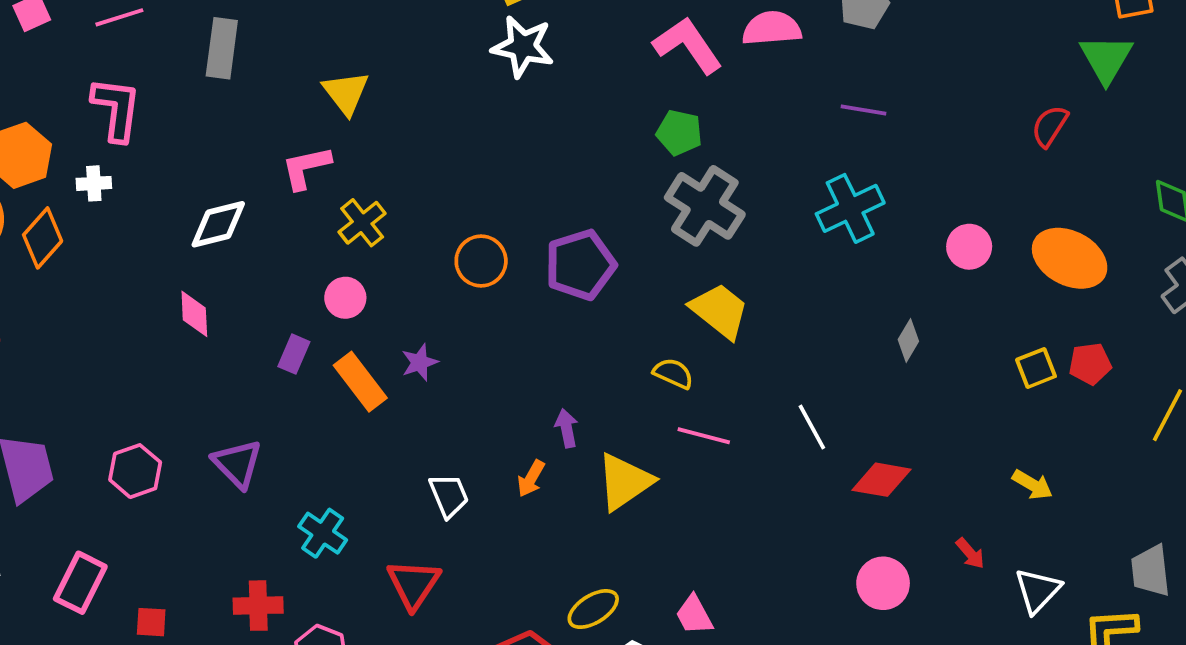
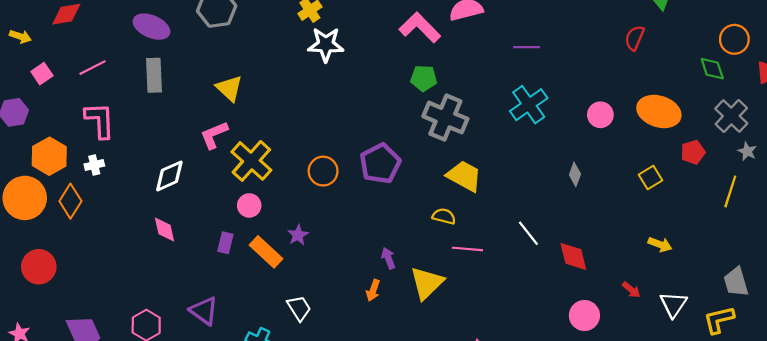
yellow cross: (362, 223) -> (251, 161), size x1.5
red pentagon: (1090, 364) -> (693, 152), moved
red diamond: (882, 480) -> (573, 256), turned 76
white trapezoid: (449, 496) -> (299, 308), moved

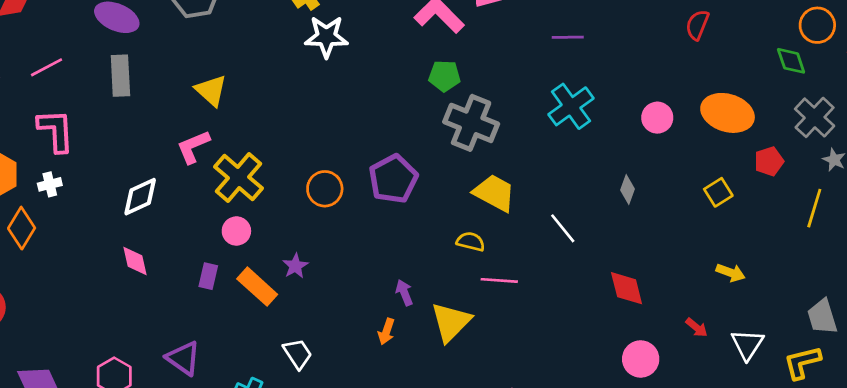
white line: (528, 233) -> (563, 228), moved

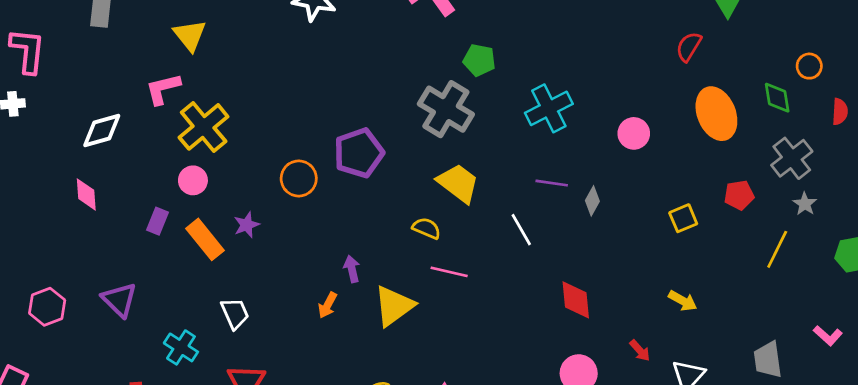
orange circle: (817, 25) -> (809, 66), size x0.7
purple line: (568, 37) -> (552, 183), moved
green pentagon: (444, 76) -> (479, 60), moved
orange ellipse: (728, 113) -> (716, 114), moved, turned 42
orange circle: (325, 189) -> (299, 178), moved

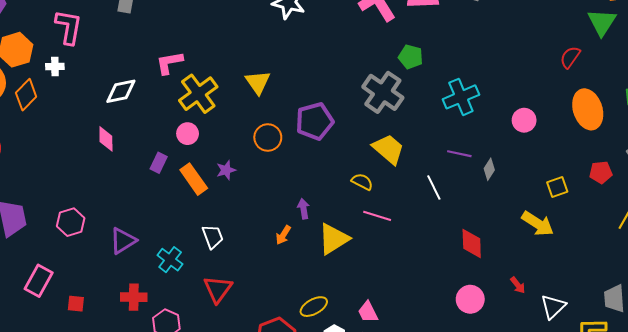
yellow triangle: (190, 35) -> (258, 82), moved
purple triangle: (119, 300) -> (123, 241), moved, turned 40
yellow arrow: (683, 301) -> (538, 224), moved, size x1.5

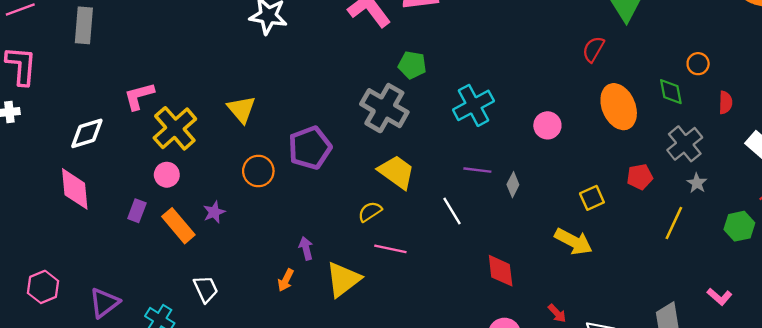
pink diamond: (106, 139) -> (75, 189), size x1.5
yellow semicircle: (362, 182) -> (370, 212), turned -55

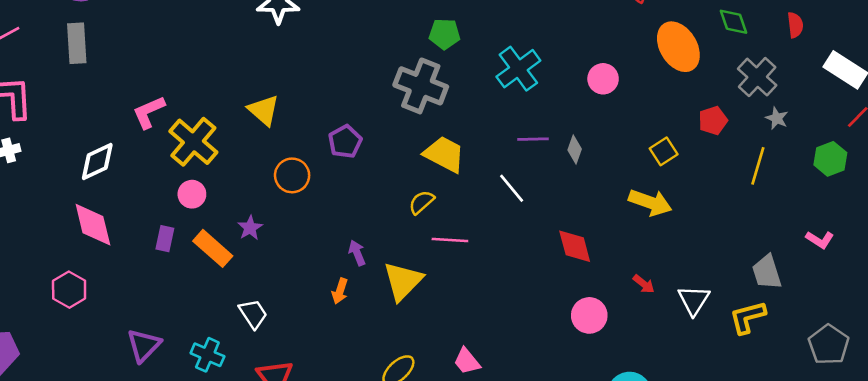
purple pentagon: (310, 148) -> (345, 142), size x0.7
pink hexagon: (43, 287) -> (69, 290), moved

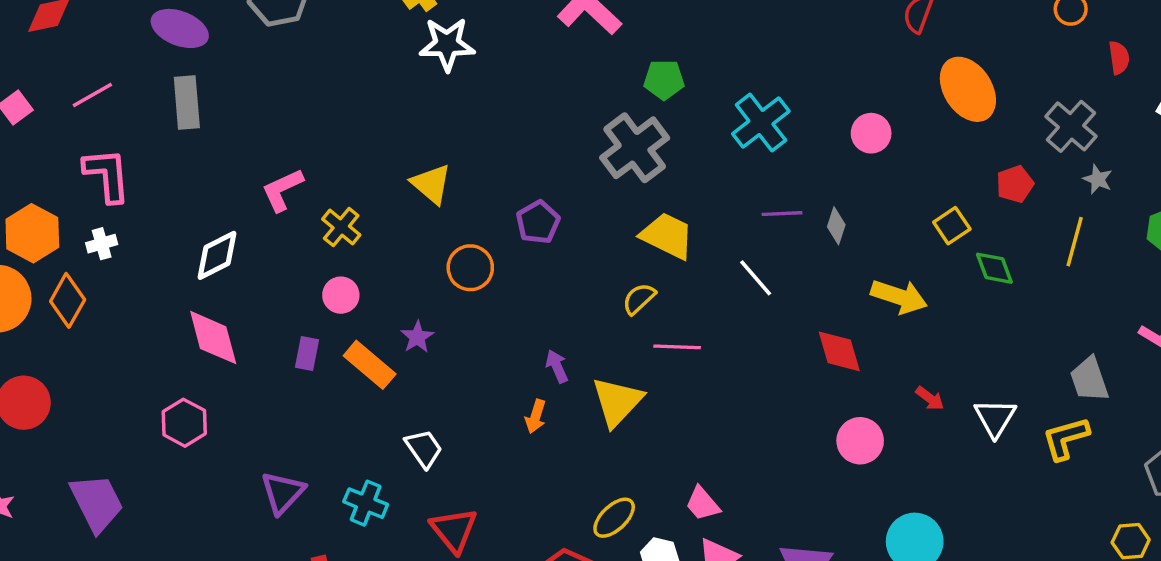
green diamond: (734, 22) -> (994, 268), moved
gray cross: (421, 86) -> (635, 148), turned 33
yellow cross: (193, 142) -> (341, 227), size x0.6
yellow arrow: (650, 202) -> (899, 297), moved

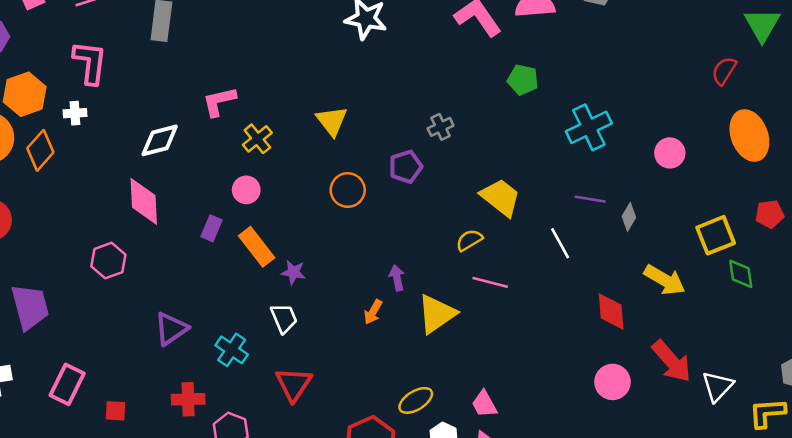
gray cross: (635, 148) -> (441, 127), moved, size x0.5
yellow square: (952, 226) -> (716, 235), size x1.4
purple star: (417, 337) -> (293, 272), moved, turned 30
red arrow: (930, 398) -> (672, 361), size x2.0

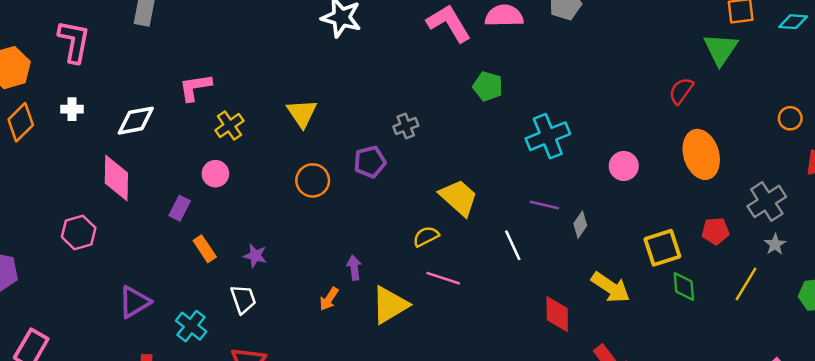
white cross: (75, 113) -> (72, 109), moved
orange rectangle: (257, 247) -> (205, 249), moved, size x0.7

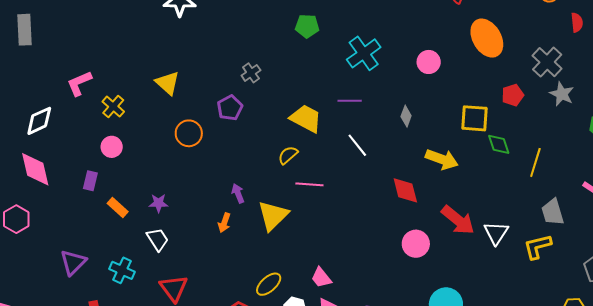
purple line: (544, 205) -> (350, 101), moved
gray star: (775, 244) -> (562, 94), size x1.4
yellow square: (662, 248) -> (475, 118), turned 36
yellow line: (746, 284) -> (535, 162), moved

